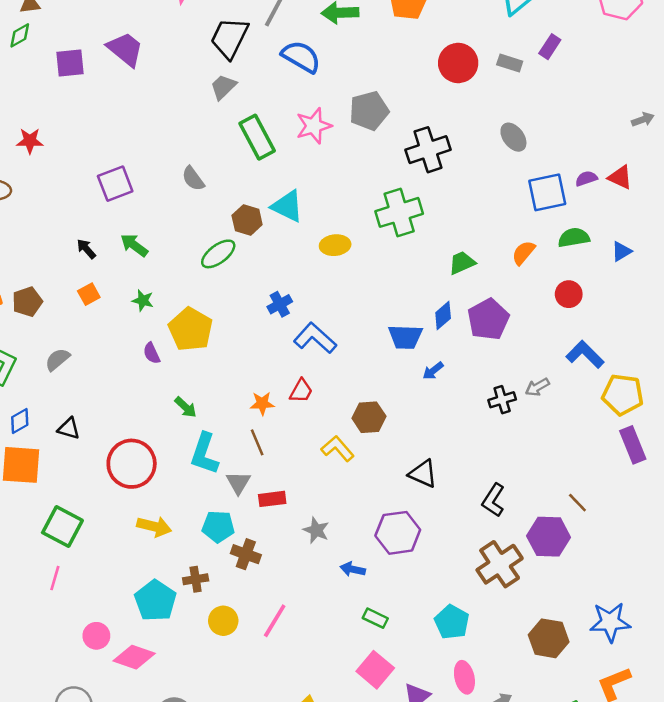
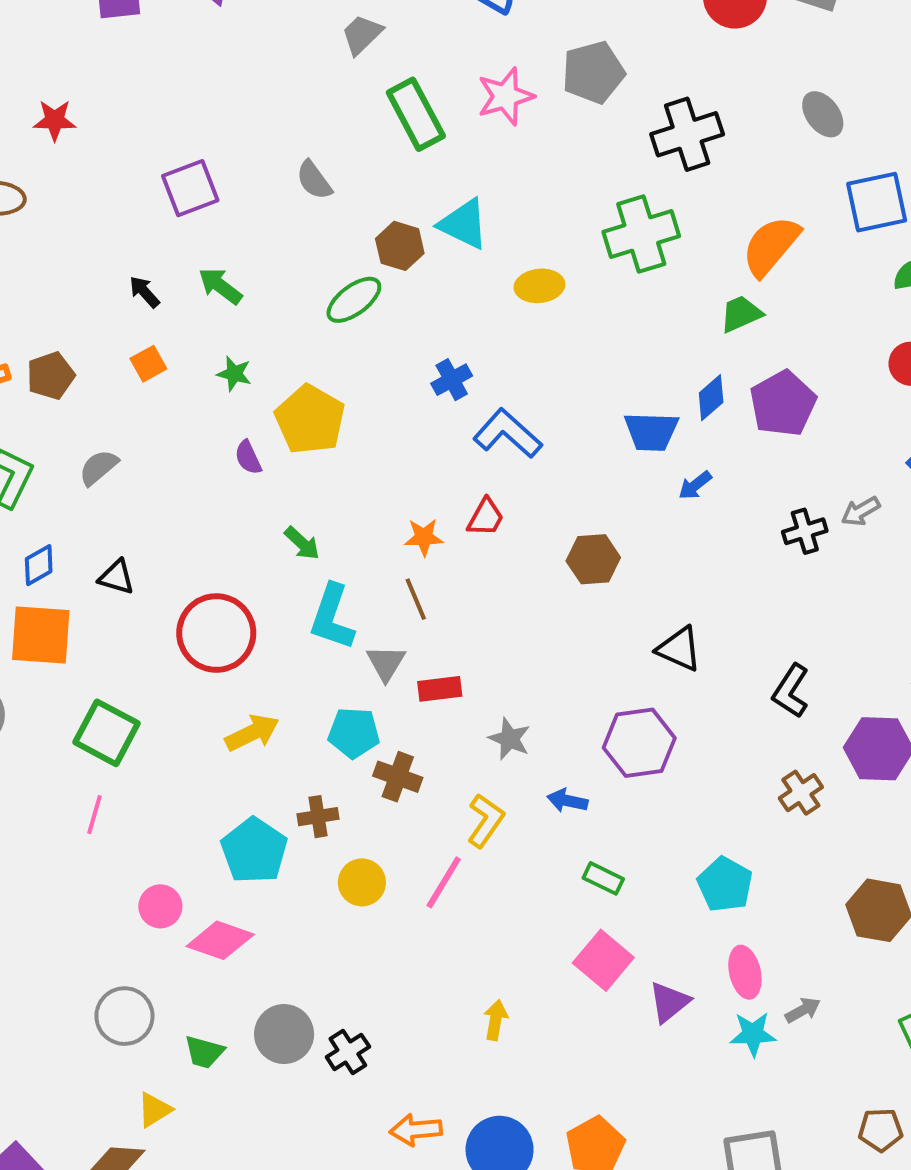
orange semicircle: (523, 253) -> (771, 246), moved, size x1.6
yellow L-shape: (338, 449) -> (486, 821), moved, turned 76
yellow arrow: (154, 527) -> (252, 733), turned -40
brown cross: (500, 564) -> (801, 793), size x0.6

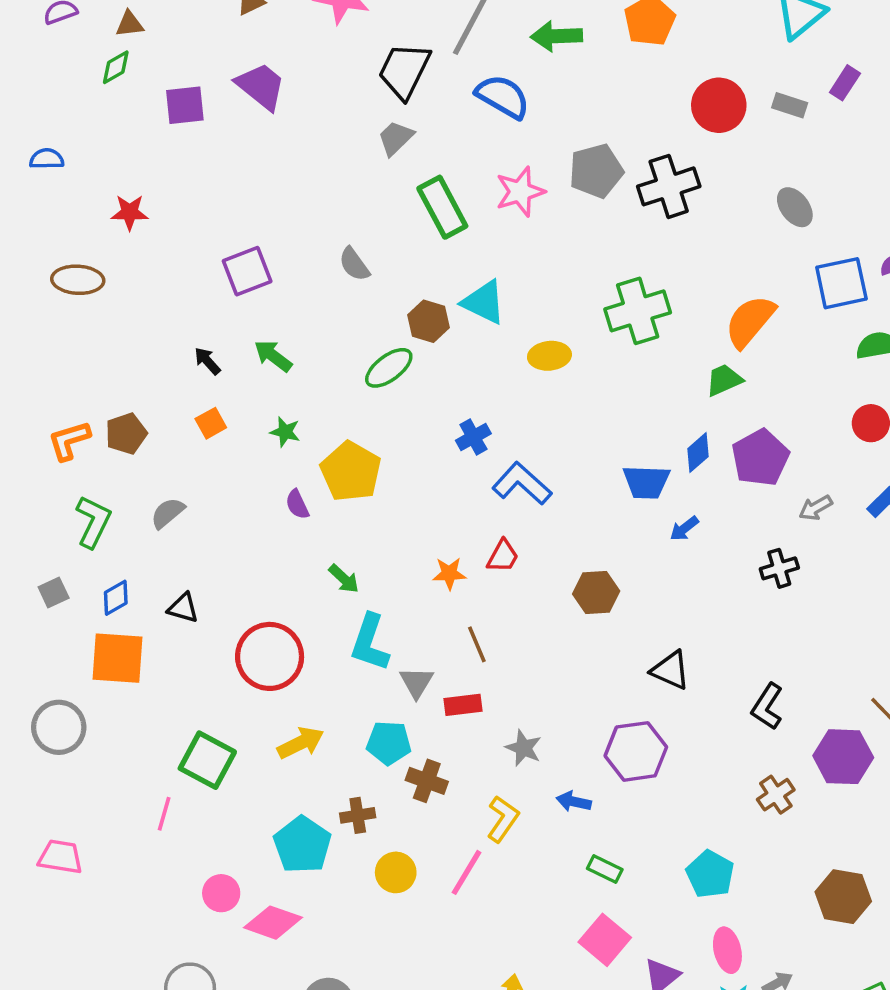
black cross: (687, 134) -> (669, 186), moved
gray arrow: (861, 511) -> (816, 508), moved
brown line: (416, 599) -> (477, 644), moved
green square: (107, 733) -> (207, 760), moved

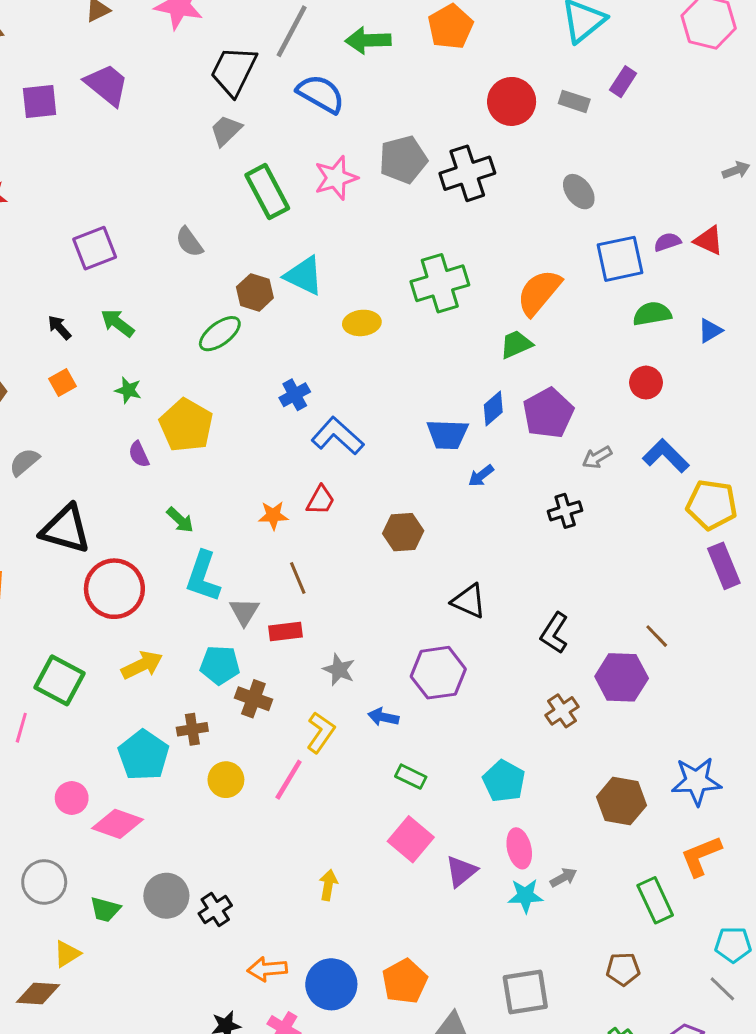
black triangle: (183, 608) -> (66, 529), moved, size x1.8

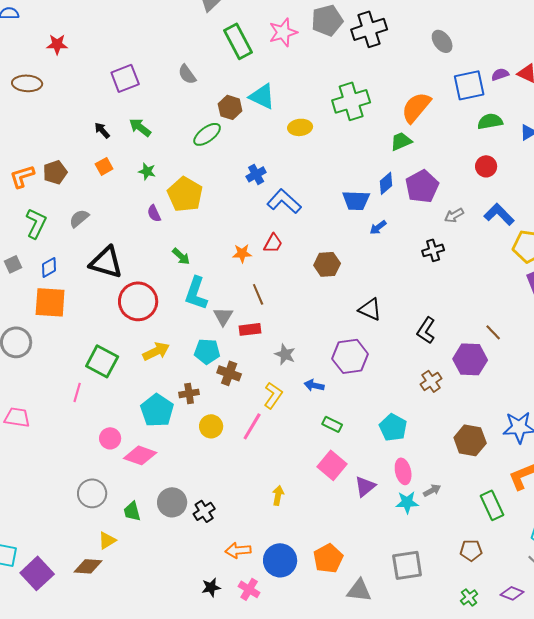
green trapezoid: (105, 909) -> (132, 511), turned 60

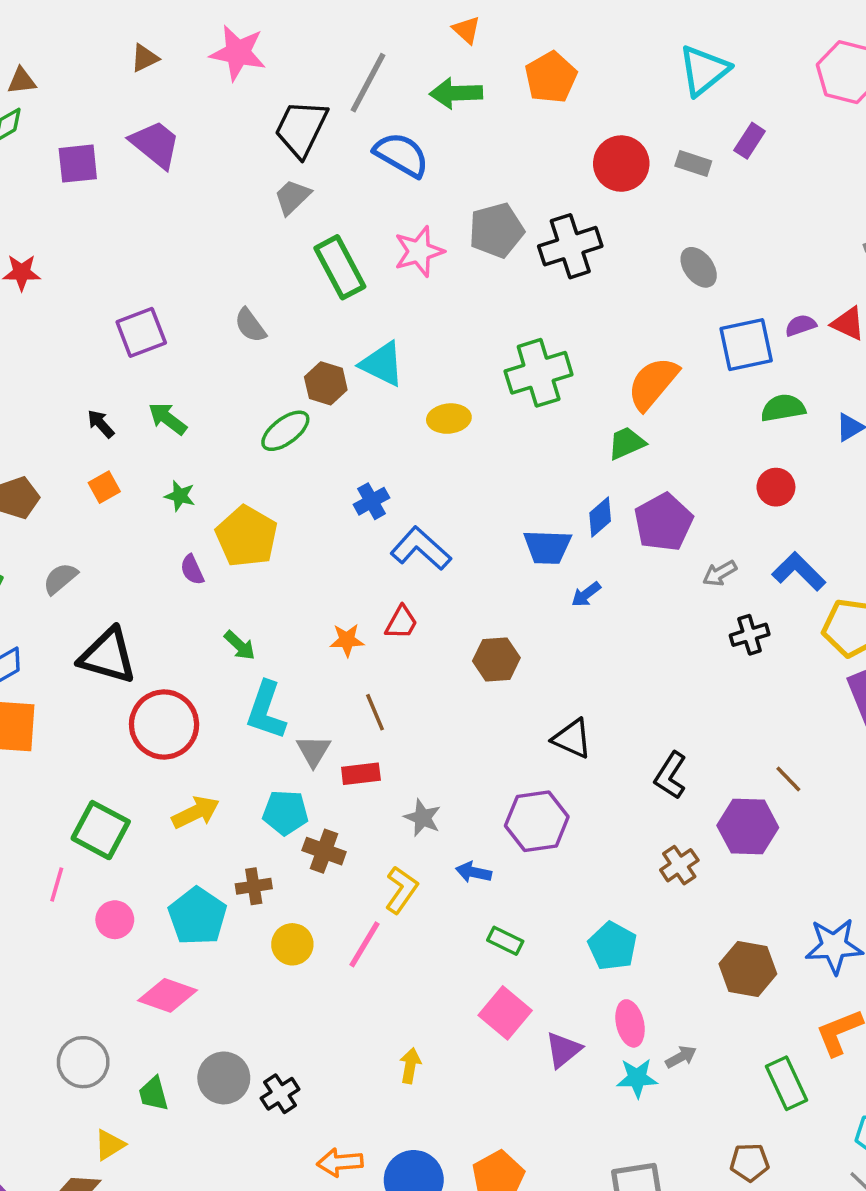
black cross: (433, 250) -> (750, 635), moved
pink circle: (110, 438) -> (115, 920), moved

